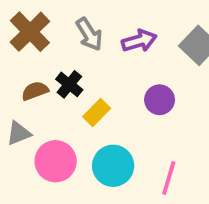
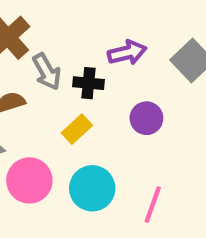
gray arrow: (89, 34) -> (47, 72), moved
black cross: (69, 84) -> (88, 83), moved, turned -36

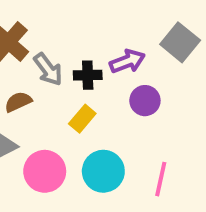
purple arrow: (127, 53) -> (127, 61), moved

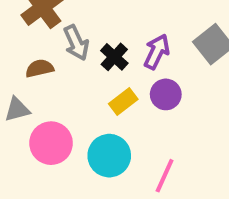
purple arrow: (127, 61) -> (157, 52), turned -56
black cross: (88, 75) -> (114, 57), turned 32
yellow rectangle: (82, 119) -> (123, 102), moved

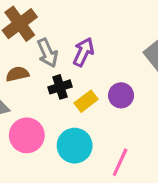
purple arrow: (157, 52) -> (83, 52), moved
black cross: (114, 57) -> (60, 87), moved, turned 30

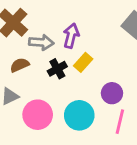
gray arrow: (47, 53) -> (41, 42), turned -50
purple circle: (121, 95) -> (112, 93), moved
yellow rectangle: (86, 101) -> (83, 62), moved

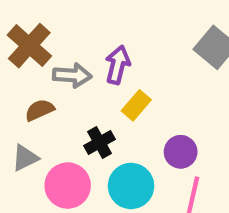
black cross: (57, 69) -> (100, 142), moved

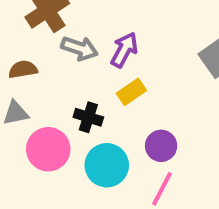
brown semicircle: (40, 110) -> (23, 69), moved
black cross: (100, 142) -> (88, 117), turned 32

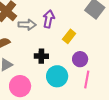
yellow rectangle: (131, 92) -> (69, 36), moved
pink circle: (48, 149) -> (20, 86), moved

